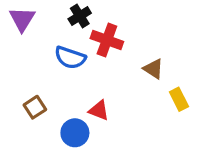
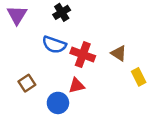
red cross: (107, 40) -> (83, 55), moved
red triangle: (99, 110) -> (77, 86), turned -35

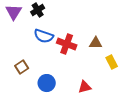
black cross: (62, 12) -> (38, 10), moved
brown triangle: (119, 53) -> (96, 43), turned -32
red triangle: (77, 86) -> (85, 87), moved

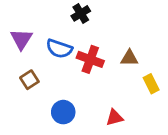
black cross: (38, 10) -> (81, 13), moved
purple triangle: (14, 12) -> (21, 39), moved
brown square: (22, 67) -> (29, 80), moved

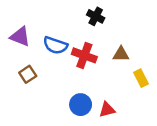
black cross: (81, 13) -> (96, 16), moved, turned -30
purple triangle: (21, 39) -> (20, 37), turned -40
blue circle: (63, 112) -> (81, 105), moved

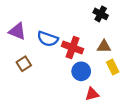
black cross: (96, 16) -> (101, 14), moved
yellow rectangle: (141, 78) -> (113, 67), moved
blue circle: (81, 105) -> (81, 71), moved

